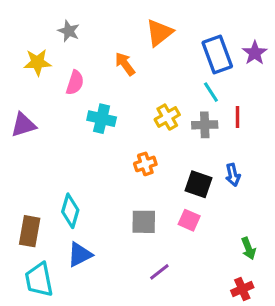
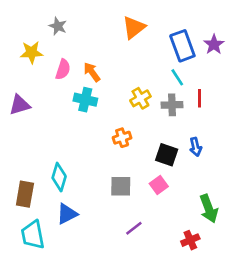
orange arrow: (125, 64) -> (92, 72), moved
pink square: (189, 220) -> (159, 185), turned 30
green arrow: (248, 248) -> (209, 209), size x1.5
red cross: (242, 289) -> (190, 240), moved

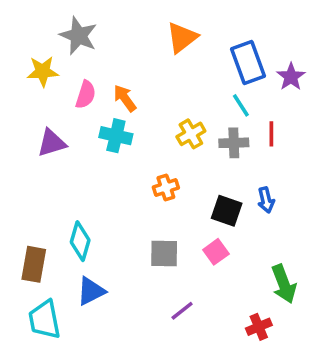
gray star: (58, 26) -> (78, 36), size x1.5
purple star: (214, 44) -> (291, 77), moved
purple triangle: (20, 105) -> (52, 143), moved

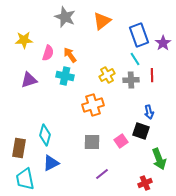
gray star: (78, 36) -> (65, 17), moved
orange cross: (166, 188) -> (93, 105), size x1.5
black square: (227, 211) -> (141, 131), moved

